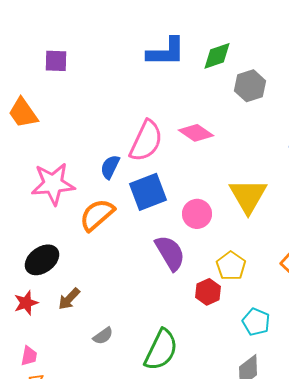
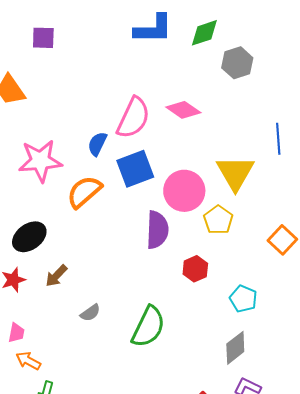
pink circle: (197, 214) -> (184, 191), size x1.4
purple semicircle: (170, 253) -> (157, 230), turned 33
yellow pentagon: (231, 266) -> (218, 220), moved

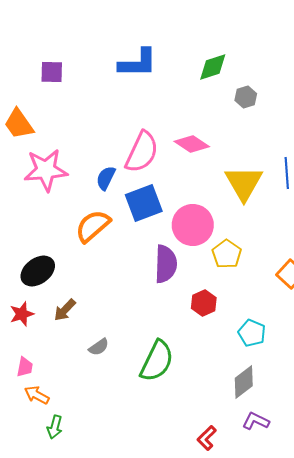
blue L-shape: (153, 29) -> (138, 63), moved
gray hexagon: (237, 63) -> (246, 97), size x0.7
pink star: (40, 161) -> (46, 170), moved
yellow triangle: (235, 173) -> (244, 183), moved

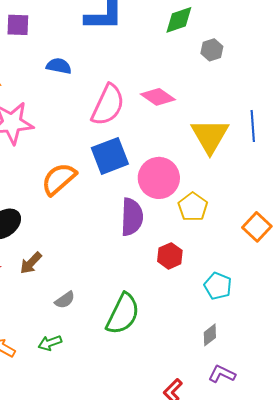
blue semicircle: (106, 178) -> (59, 66), moved, turned 75
gray diamond: (244, 382) -> (210, 335), size x0.7
green arrow: (55, 427) -> (50, 343), moved, turned 55

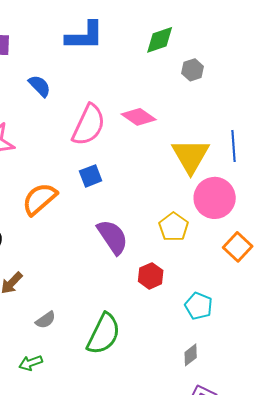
blue semicircle: (59, 66) -> (40, 86), turned 35
blue square: (110, 156) -> (91, 176), size x0.6
pink circle: (159, 178) -> (215, 198), moved
purple semicircle: (132, 217) -> (113, 237), turned -36

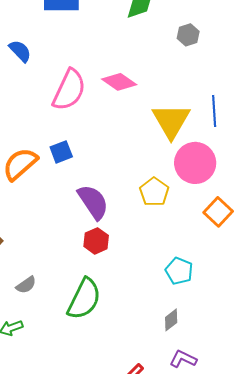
gray hexagon: (193, 70) -> (188, 35), moved
blue square: (91, 176) -> (61, 152), moved
red hexagon: (151, 276) -> (96, 241), moved

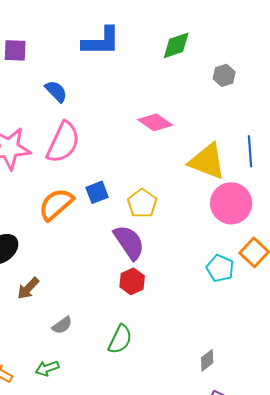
pink semicircle: (69, 90) -> (63, 142), moved
yellow triangle: (171, 121) -> (207, 161), turned -39
yellow pentagon: (154, 192) -> (142, 203), moved
cyan pentagon: (179, 271) -> (220, 268), moved
green semicircle: (84, 299) -> (120, 339), size x0.7

